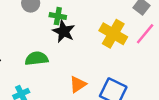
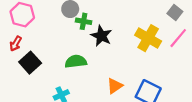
green cross: (58, 16) -> (84, 21), moved

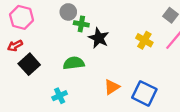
yellow cross: (148, 38) -> (144, 40), size x0.7
red arrow: (16, 44) -> (15, 46), turned 32

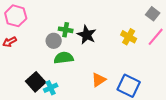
gray circle: (68, 12) -> (54, 41), moved
green cross: (81, 24) -> (66, 30), moved
black square: (29, 64) -> (36, 82), moved

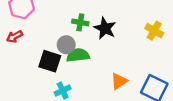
gray circle: (54, 41) -> (66, 45), moved
black square: (36, 82) -> (50, 61), moved, turned -30

